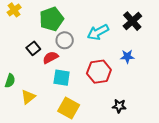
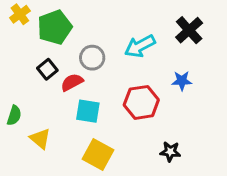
green pentagon: (51, 19) -> (55, 27), moved
yellow triangle: (28, 97) -> (40, 139), turned -42

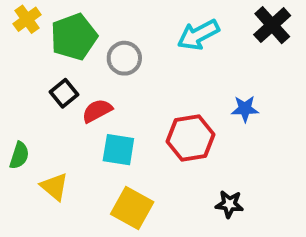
black cross: (189, 30) -> (272, 25), moved
cyan arrow: (140, 46) -> (198, 35), moved
gray circle: (92, 58) -> (124, 58), moved

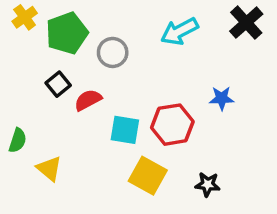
cyan square: (118, 150) -> (125, 130), moved
yellow square: (132, 208) -> (148, 176), moved

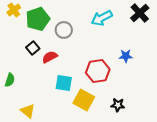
cyan square: (125, 130) -> (64, 83), moved
yellow triangle: (49, 169) -> (28, 111), moved

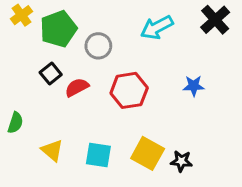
red hexagon: (98, 71) -> (129, 90), moved
cyan square: (64, 83) -> (98, 155), moved
yellow square: (84, 100) -> (148, 153), moved
yellow triangle: (28, 111) -> (52, 150), moved

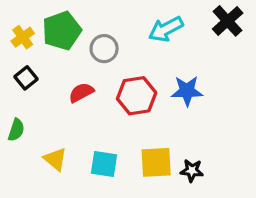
yellow cross: (21, 15) -> (23, 37), moved
black square: (51, 74) -> (26, 78), moved
blue star: (194, 86) -> (187, 91), moved, size x1.4
yellow square: (148, 153) -> (156, 162), turned -32

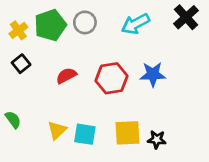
gray circle: (104, 49) -> (85, 22), moved
green semicircle: (16, 130) -> (13, 120), moved, turned -54
yellow triangle: (55, 159) -> (57, 130), moved, turned 36

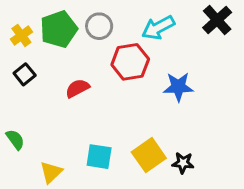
red hexagon: (111, 78) -> (130, 62), moved
yellow triangle: (57, 130) -> (51, 172), moved
yellow square: (127, 133) -> (149, 155), turned -32

